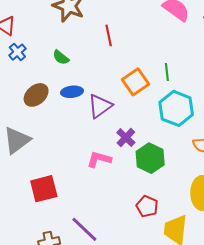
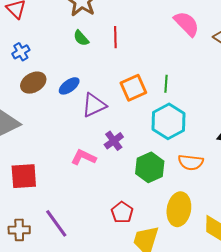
blue cross: (17, 52) -> (21, 52), moved
green semicircle: (61, 57) -> (81, 38), moved
blue ellipse: (72, 92) -> (69, 86), turned -40
green hexagon: (150, 158) -> (150, 167), moved

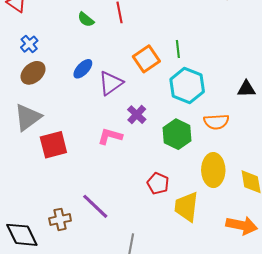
brown ellipse: (33, 83) -> (33, 73), moved
red square: (24, 176) -> (53, 145), moved

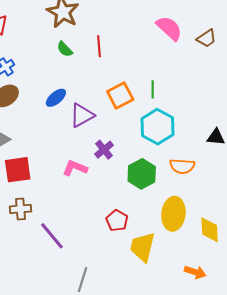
brown cross: (60, 219) -> (20, 209), moved
orange arrow: (242, 225) -> (195, 272), size x0.7

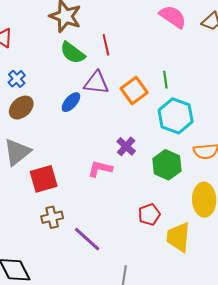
green semicircle: (65, 49) -> (73, 53), size x1.5
purple triangle: (82, 115) -> (96, 83), moved, turned 44
red pentagon: (117, 221) -> (149, 215), turned 30

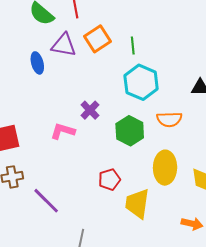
orange square: (134, 90) -> (97, 39), moved
blue ellipse: (71, 102) -> (37, 63), turned -60

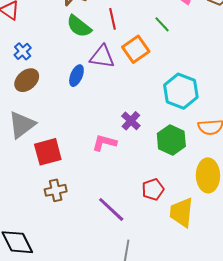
green line: (133, 46) -> (162, 24), moved, turned -36
blue ellipse: (37, 63) -> (76, 76), turned 40
purple line: (46, 201) -> (111, 209), moved

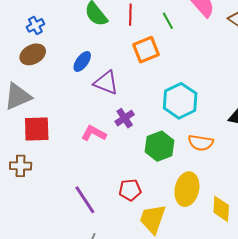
green line: (162, 24) -> (168, 21), moved
purple triangle: (102, 57) -> (106, 83), moved
brown cross: (56, 190) -> (21, 166), moved

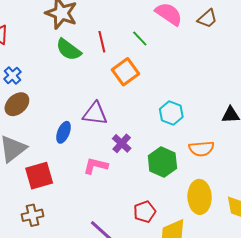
blue ellipse: (82, 61) -> (64, 132), moved
cyan hexagon: (180, 101) -> (171, 113), size x0.7

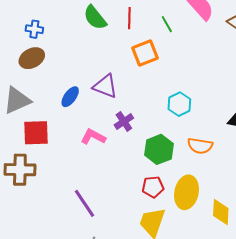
blue cross: (12, 75) -> (34, 29), turned 36
red pentagon: (145, 212) -> (153, 187), moved
brown cross: (32, 215) -> (20, 170), size x1.4

